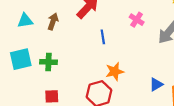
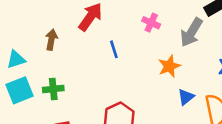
cyan triangle: (25, 21) -> (16, 59), moved
orange star: (115, 72) -> (169, 66), moved

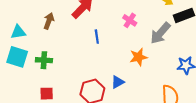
cyan square: (20, 90) -> (17, 57), turned 30
blue triangle: (186, 97) -> (118, 82), moved

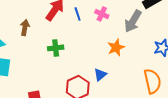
blue line: (97, 37) -> (78, 14), moved
green cross: (44, 60) -> (56, 48), moved

